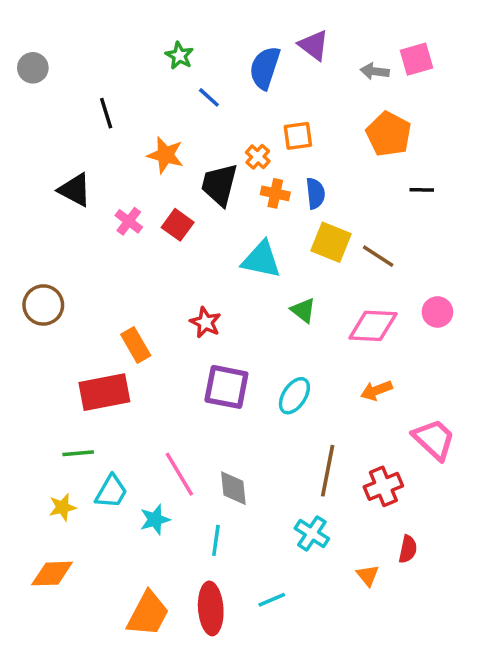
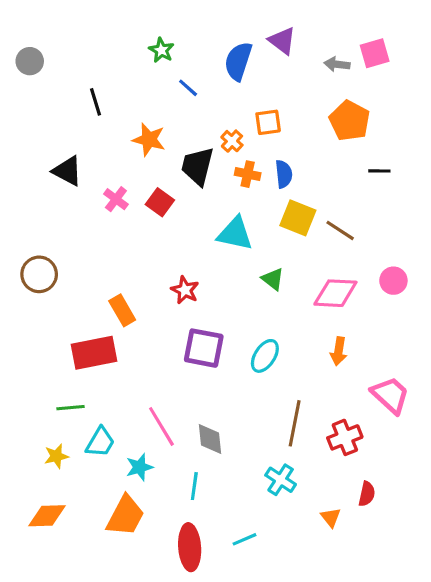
orange arrow: (376, 390) -> (339, 351), turned -60
orange trapezoid: (148, 614) -> (125, 516), moved

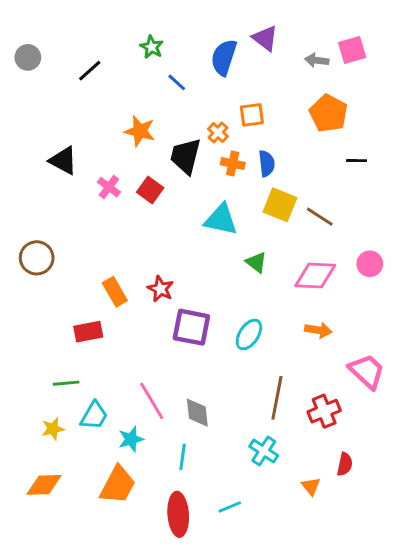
black line: (96, 102) -> (90, 71), moved, turned 65
red star: (185, 290) -> (160, 289), moved
orange arrow: (339, 351) -> (318, 330), turned -90
red rectangle: (94, 353) -> (88, 332), size x0.7

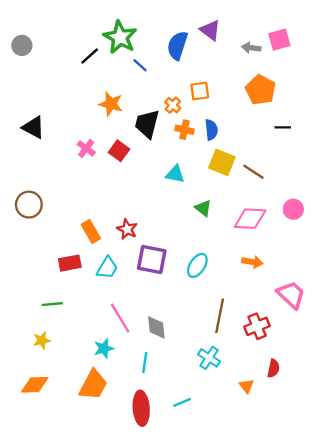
green star: (152, 47) -> (120, 37), size x1.8
black line: (90, 71) -> (90, 56), moved
black triangle: (63, 161) -> (34, 127), moved
cyan triangle: (221, 220) -> (175, 174), size x0.7
cyan trapezoid: (94, 416) -> (107, 268), moved

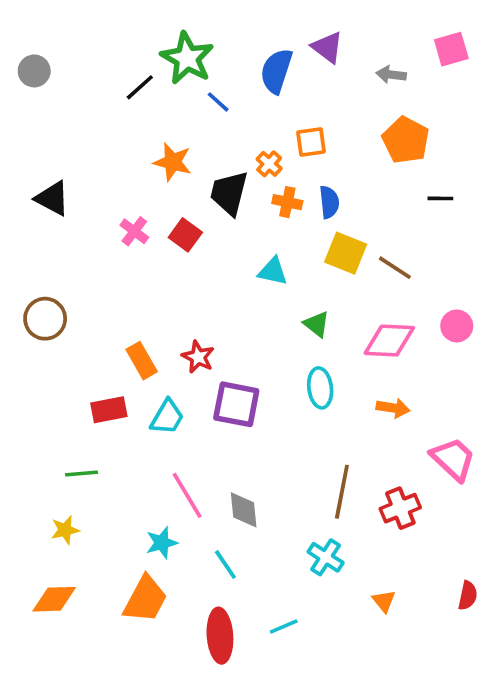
pink square: (279, 40) -> (451, 49), moved
cyan ellipse: (197, 265) -> (320, 388), moved, turned -40
cyan line: (145, 363) -> (225, 565), turned -42
red semicircle: (273, 368) -> (468, 596), moved

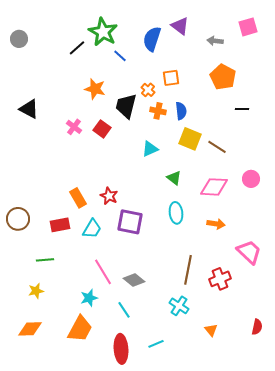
cyan triangle: (273, 271) -> (150, 149), turned -36
brown circle: (45, 319) -> (18, 219), moved
gray diamond: (244, 510) -> (134, 280), turned -45

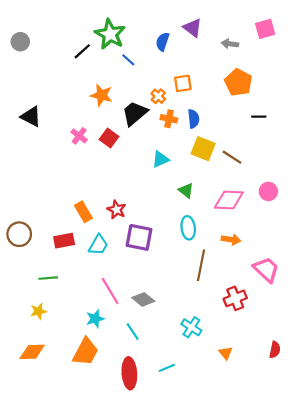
blue semicircle: (152, 39) -> (163, 42), size x0.7
black trapezoid: (126, 106) -> (135, 113), turned 36
brown line: (188, 270) -> (201, 265), moved

